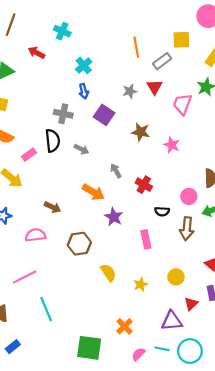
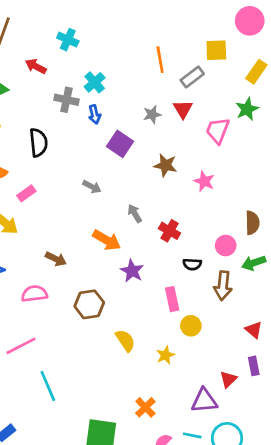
gray cross: (63, 114) -> (66, 100), moved
black semicircle: (53, 141) -> (38, 143), moved
yellow circle: (176, 277) -> (191, 326), moved

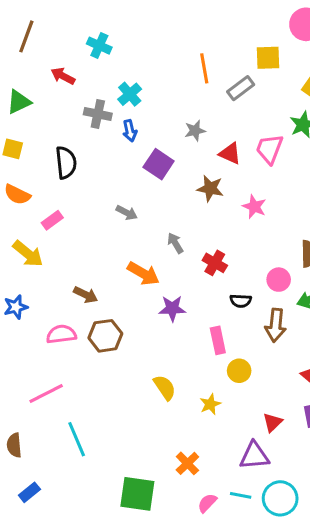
red triangle: (183, 109) -> (230, 153), moved, turned -35
purple star: (132, 271) -> (172, 308), turned -30
brown hexagon: (89, 304) -> (105, 336), moved
red triangle: (228, 379) -> (273, 422), moved

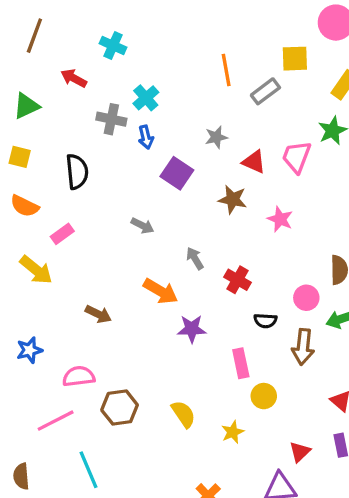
blue star: (16, 307) -> (29, 350), moved
pink semicircle: (61, 334) -> (79, 376), moved
brown hexagon: (105, 336) -> (120, 407), moved

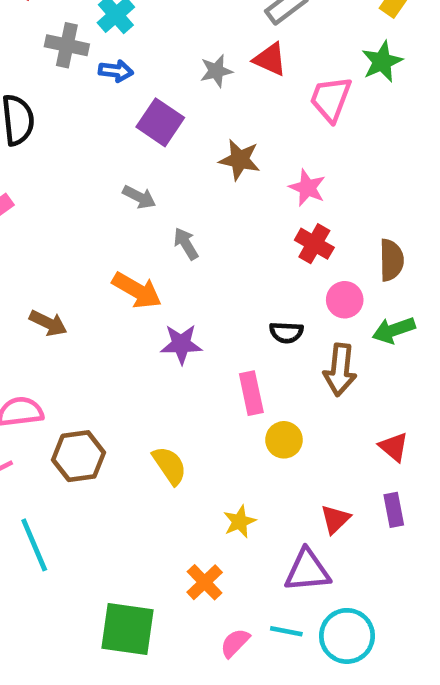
blue arrow: (146, 137) -> (116, 71), turned -70
red triangle: (254, 162) -> (270, 59), moved
gray arrow: (143, 226) -> (139, 197), moved
red cross: (238, 280) -> (314, 244), moved
yellow star: (233, 432) -> (240, 522), moved

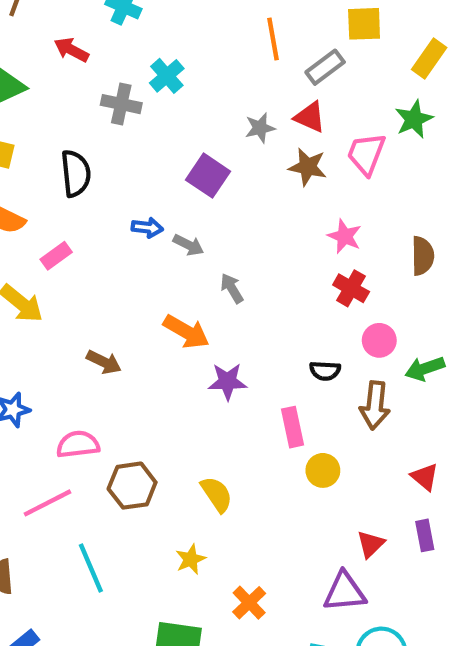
blue arrow: (116, 71) -> (147, 228), moved
brown star: (240, 160) -> (308, 167), moved
brown semicircle: (391, 260) -> (423, 256), moved
yellow star: (240, 522) -> (191, 559), moved

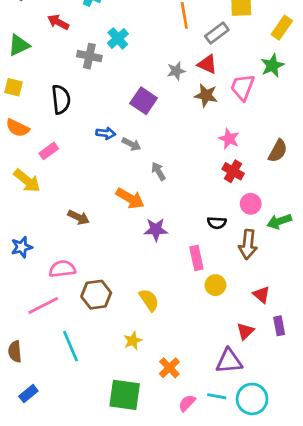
brown semicircle: (423, 256) -> (278, 151), turned 30
red triangle: (425, 477) -> (262, 295), moved

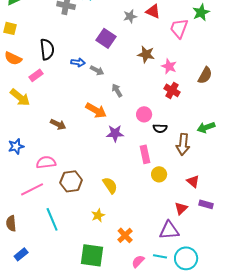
brown star: (206, 95) -> (146, 54), moved
black semicircle: (61, 99) -> (47, 49), moved
pink circle: (251, 204) -> (144, 114), moved
purple rectangle: (279, 326) -> (206, 204), turned -64

